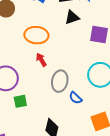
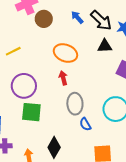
gray ellipse: (60, 81) -> (75, 104), turned -30
green square: (20, 101) -> (31, 112), size x1.5

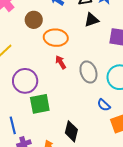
brown circle: (44, 19) -> (34, 20), moved
gray ellipse: (75, 104) -> (88, 72), moved
blue semicircle: (85, 124) -> (104, 105), moved

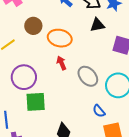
brown circle: (34, 20) -> (33, 26), moved
gray ellipse: (88, 72) -> (88, 76), turned -30

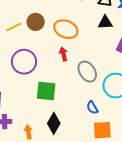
brown circle: (33, 26) -> (36, 22), moved
green square: (36, 102) -> (46, 91), moved

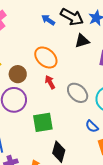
brown circle: (36, 22) -> (18, 74), moved
orange ellipse: (66, 29) -> (46, 58), turned 35

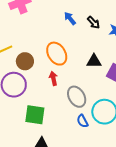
black arrow: (72, 17) -> (94, 22), size x0.6
black triangle: (82, 41) -> (94, 61), moved
blue semicircle: (92, 126) -> (83, 121), moved

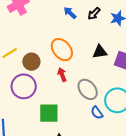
black arrow: (94, 22) -> (94, 14), turned 96

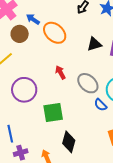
blue arrow: (70, 13) -> (33, 19), moved
orange ellipse: (62, 50) -> (55, 33), moved
brown circle: (31, 62) -> (20, 34), moved

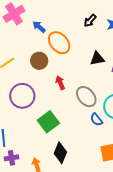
brown circle: (20, 34) -> (39, 61), moved
green square: (53, 113) -> (48, 122), turned -35

